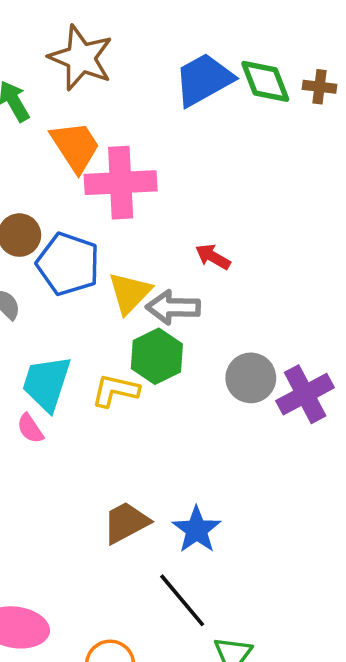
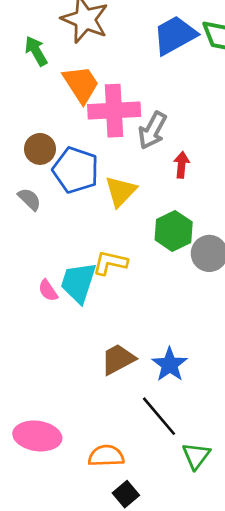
red arrow: (213, 257) -> (182, 165), turned 65
gray arrow: (173, 307) -> (152, 130), moved, turned -63
green hexagon: (157, 356) -> (174, 231), moved
cyan trapezoid: (46, 383) -> (78, 283), moved

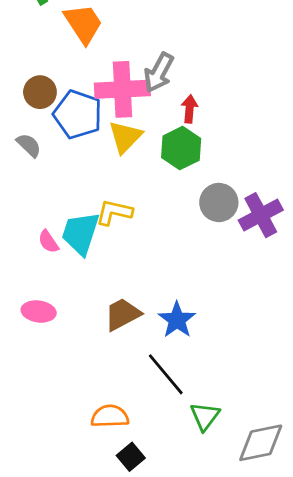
pink cross: (114, 111) -> (122, 89), moved
green hexagon: (174, 231) -> (181, 148), moved
pink ellipse: (37, 436) -> (39, 311), moved, size x0.7

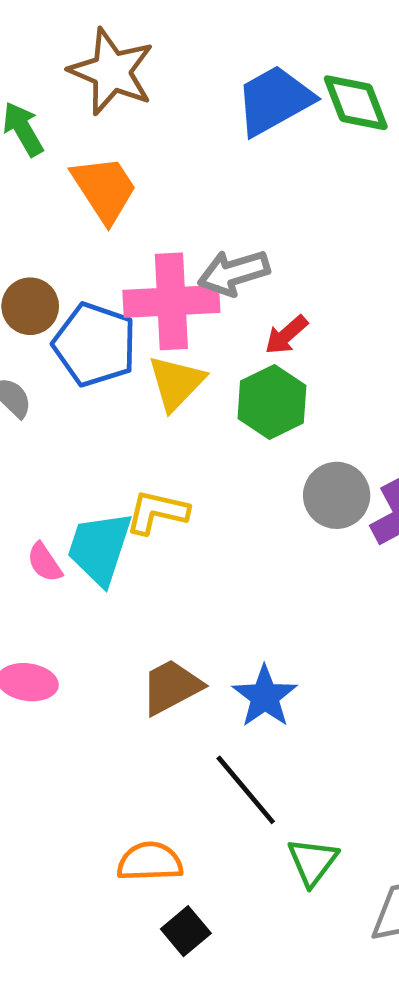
gray arrow: (159, 73) -> (234, 273), turned 45
red arrow: (189, 109) -> (286, 335), turned -136

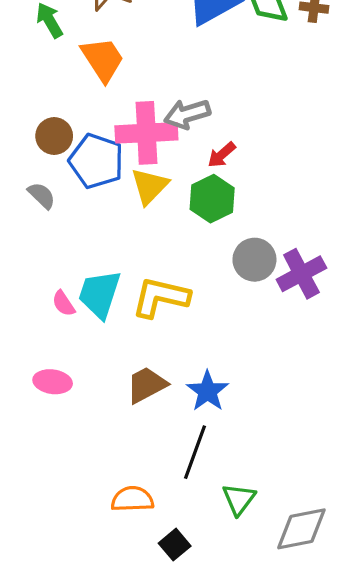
yellow L-shape: (157, 512) -> (161, 297), moved, size x1.4
black line: (246, 790) -> (195, 452), turned 60
black square: (186, 931) -> (175, 545), moved

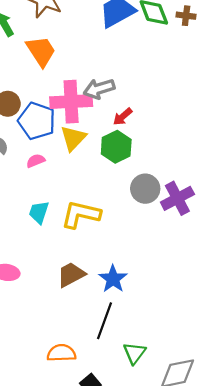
cyan trapezoid: (100, 294) -> (39, 212), size x0.7
pink semicircle: (64, 303) -> (36, 161), moved, turned 102

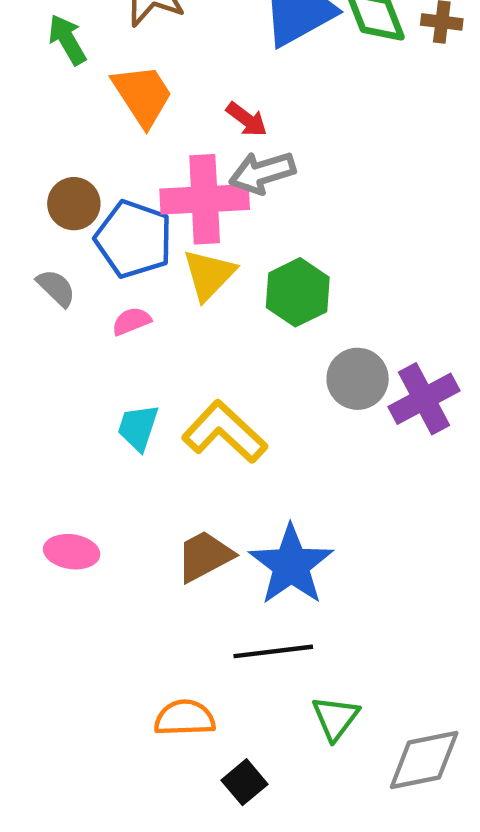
red arrow: (123, 117) -> (247, 119), moved, turned -102
yellow L-shape: (81, 214) -> (225, 432), turned 30
blue star: (113, 279) -> (291, 565), size x1.4
black line: (104, 321) -> (273, 651), turned 63

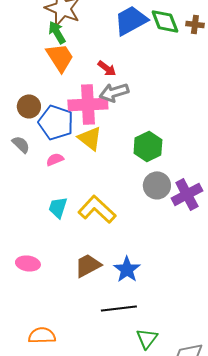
green arrow: (67, 40) -> (57, 32), moved
yellow triangle: (209, 275) -> (90, 138), turned -36
green hexagon: (298, 292) -> (148, 146), moved
blue star: (291, 565) -> (127, 269), size x0.7
orange semicircle: (185, 718) -> (42, 335), moved

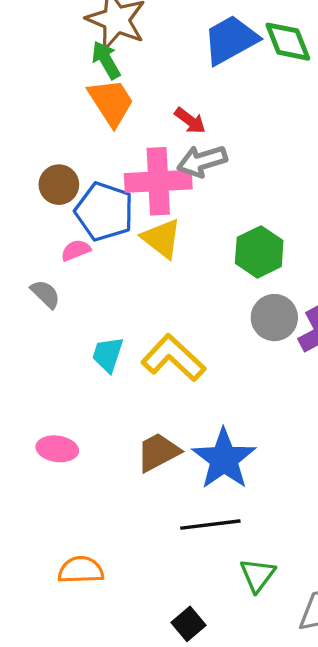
gray semicircle: (21, 144) -> (45, 294), moved
pink semicircle: (55, 159) -> (76, 250), moved
blue star: (127, 269) -> (224, 459), size x1.4

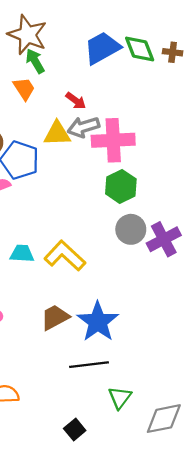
green arrow: (106, 60) -> (35, 61), moved
orange trapezoid: (111, 102) -> (24, 89), size x0.7
pink cross: (158, 181) -> (113, 140), moved
yellow triangle: (162, 238) -> (57, 134), moved, turned -40
cyan trapezoid: (108, 355) -> (22, 254), turned 75

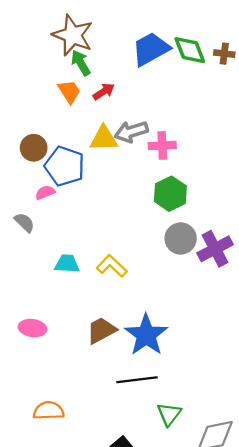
red arrow: (76, 101) -> (104, 92), moved, turned -70
pink cross: (113, 140) -> (162, 145), size x0.6
yellow L-shape: (65, 256) -> (112, 266), size x0.7

